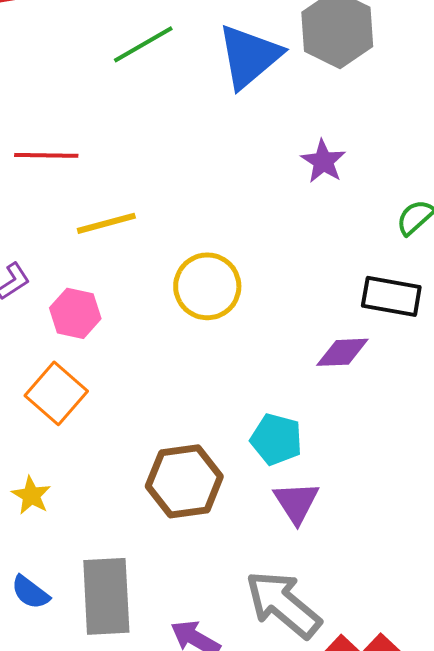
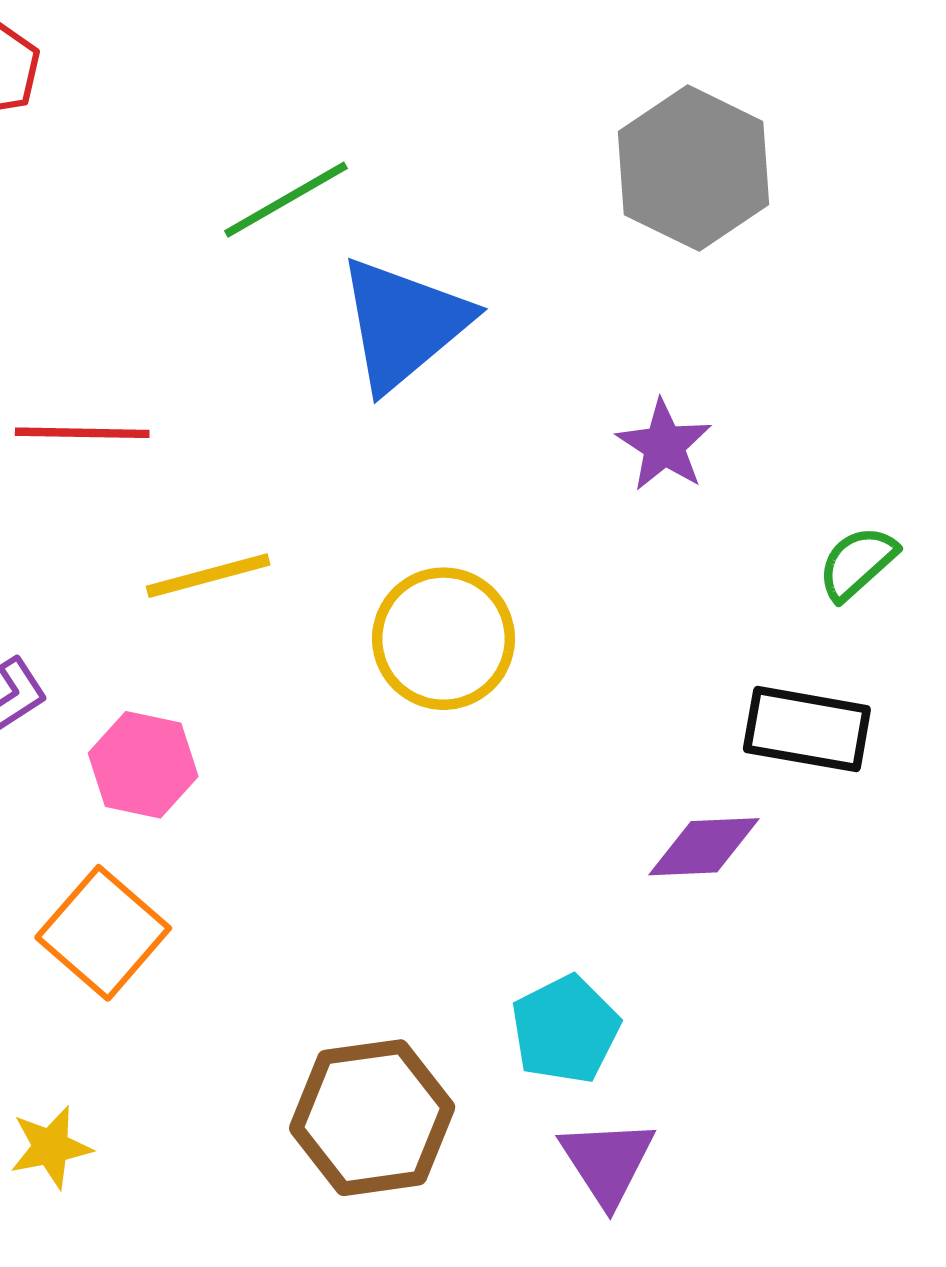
blue triangle: (249, 56) -> (404, 324), moved
yellow circle: (207, 286) -> (444, 639), moved
cyan pentagon: (276, 439) -> (565, 1029), turned 30
yellow star: (31, 495) -> (51, 1147), turned 30

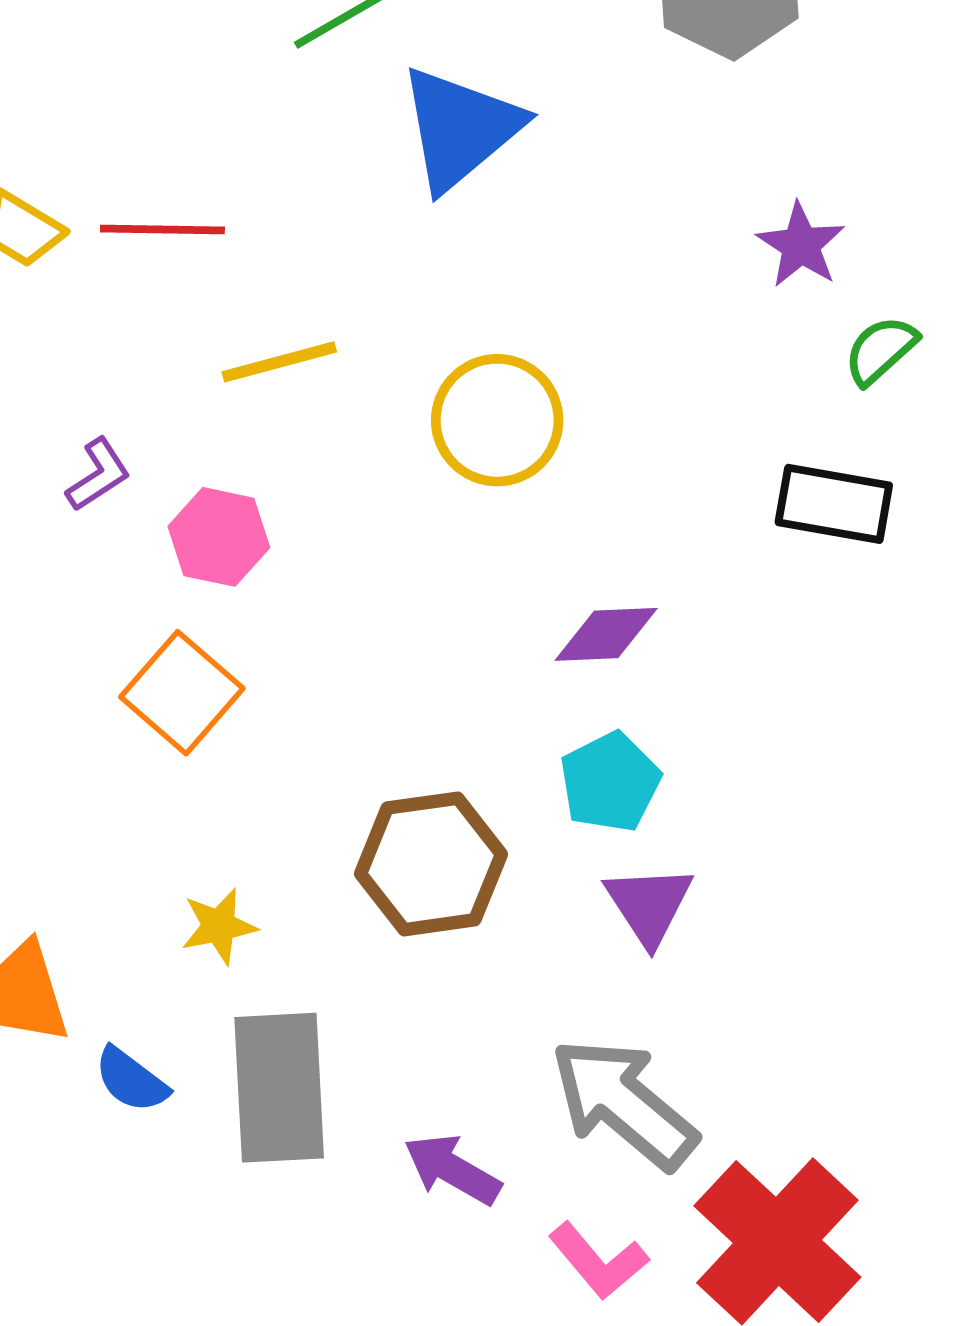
purple star: (664, 445) -> (801, 245), moved
purple diamond: (704, 847) -> (606, 634), moved
yellow star: (51, 1147) -> (219, 926), moved

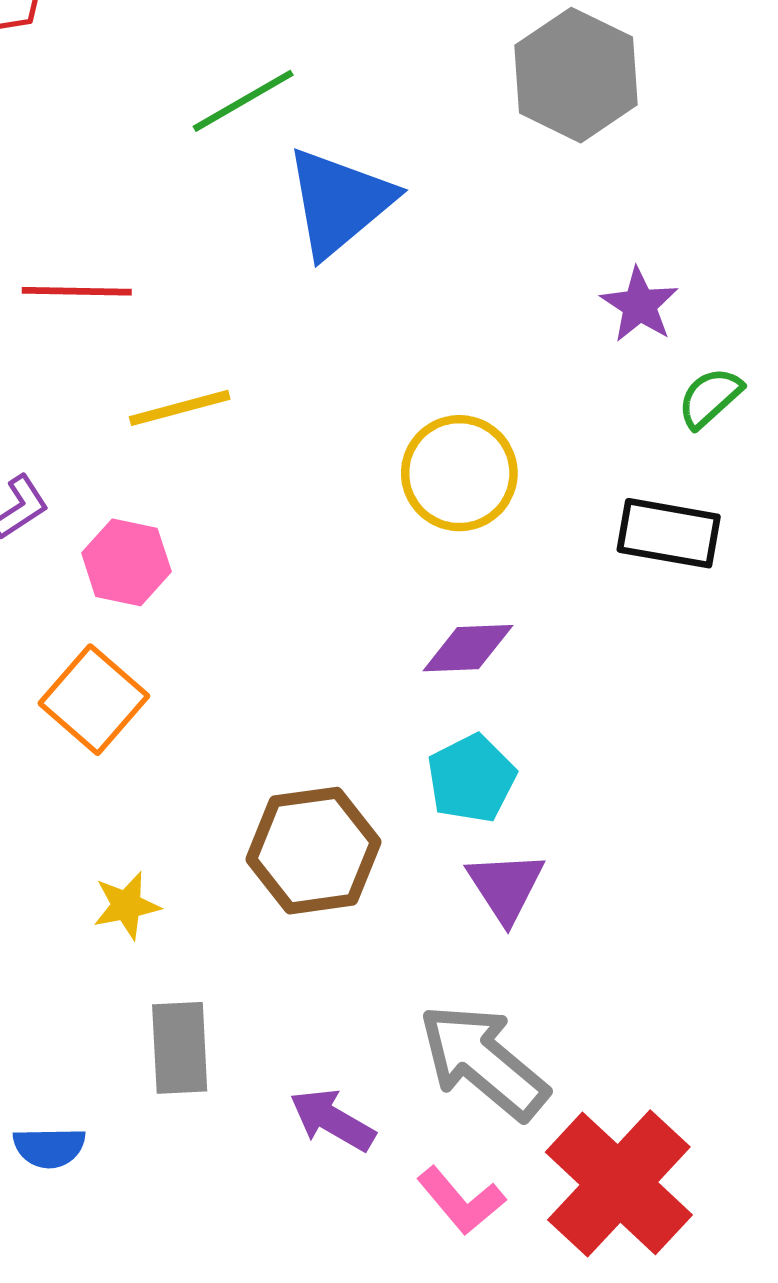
yellow circle: (497, 420) -> (459, 473), moved
blue semicircle: (131, 1080) -> (49, 1147), moved, turned -38
gray rectangle: (279, 1088) -> (180, 1048), size x0.7

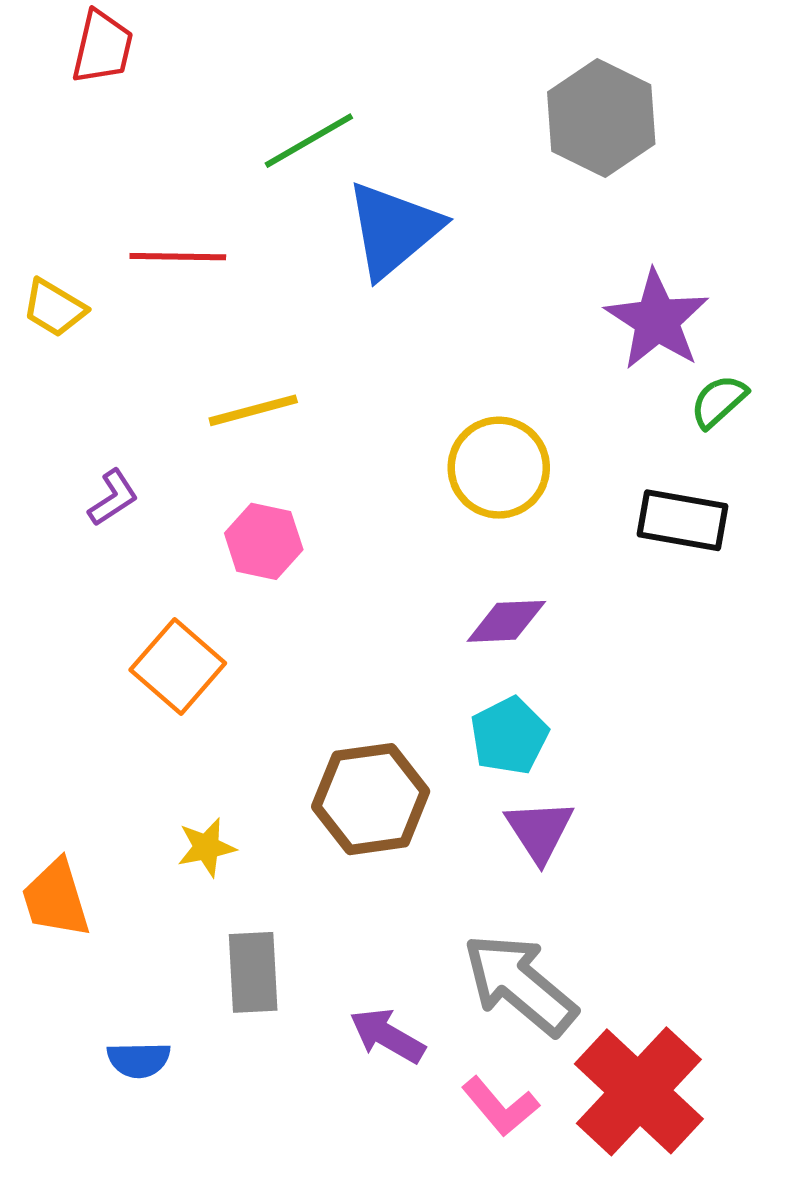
red line: (77, 291) -> (178, 257), moved
purple star: (639, 305) -> (657, 320), size x1.5
pink hexagon: (126, 562) -> (264, 541), moved

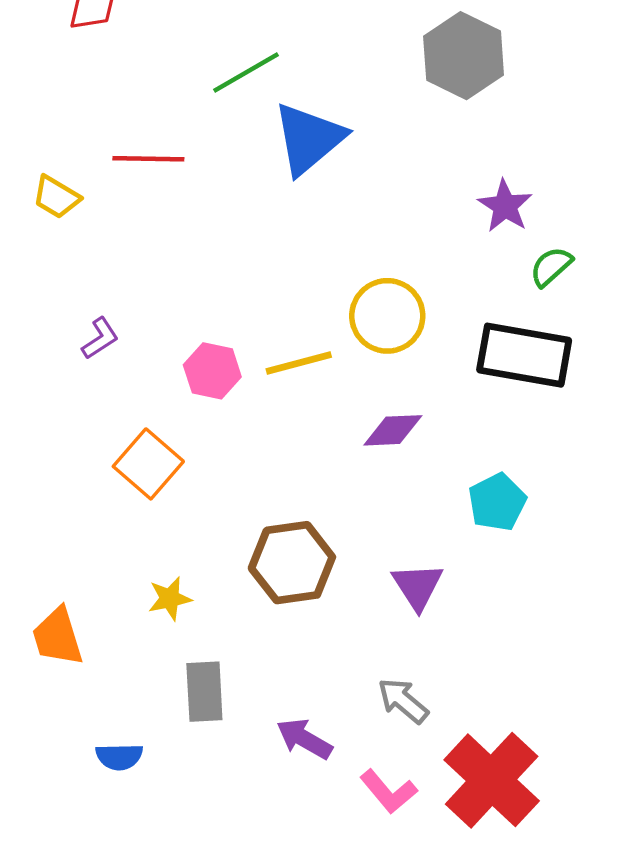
purple star: (657, 320) -> (505, 206), size x0.7
yellow line: (253, 410) -> (299, 363), moved
black rectangle: (683, 520) -> (524, 355), size x1.4
cyan pentagon: (509, 736) -> (497, 502), moved
gray arrow: (520, 984) -> (403, 701), size x0.6

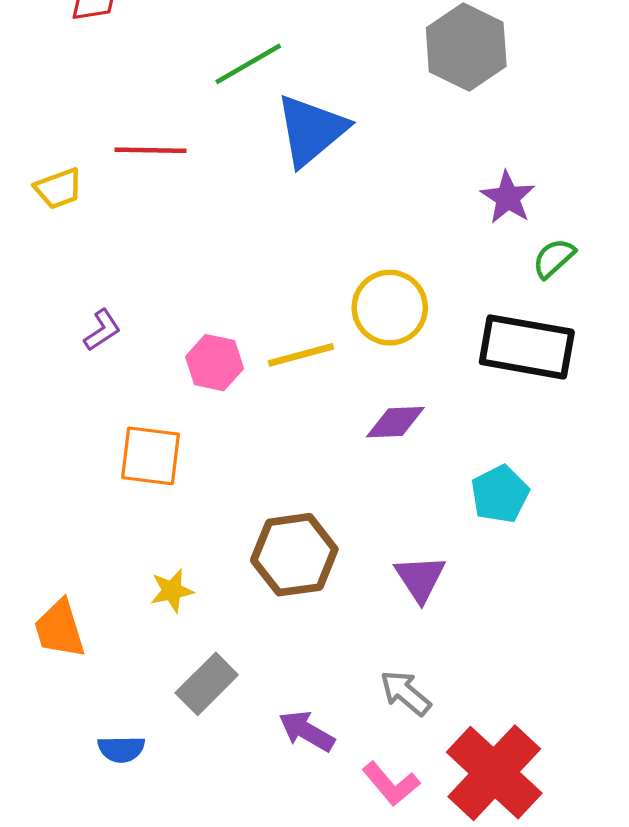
yellow trapezoid: (56, 197) -> (58, 189), turned -51
orange square: (148, 464) -> (151, 456), turned -34
gray rectangle: (204, 692) -> (207, 684), turned 48

